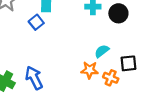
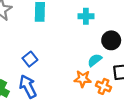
black circle: (118, 13) -> (111, 40), moved
blue square: (36, 22) -> (30, 59), moved

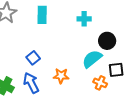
cyan semicircle: (95, 60) -> (92, 59), size x1.5
orange star: (83, 79) -> (61, 76), moved

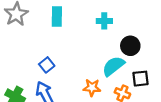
orange star: (61, 76) -> (92, 88), moved

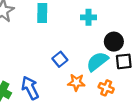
blue square: (47, 65) -> (60, 59), moved
black square: (140, 79) -> (124, 61), moved

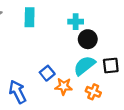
black circle: (114, 42) -> (88, 39), moved
blue square: (60, 59) -> (47, 73), moved

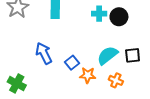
black circle: (88, 39) -> (119, 17), moved
blue arrow: (18, 92) -> (44, 53), moved

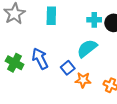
cyan semicircle: (107, 55) -> (87, 48), moved
green cross: (17, 84) -> (15, 63), moved

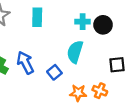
cyan semicircle: (87, 48) -> (75, 52), turned -35
orange star: (83, 80) -> (78, 93), moved

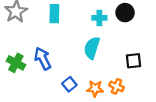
black circle: (103, 25) -> (125, 13), moved
blue square: (54, 72) -> (69, 84), moved

